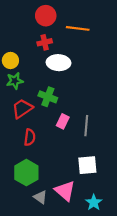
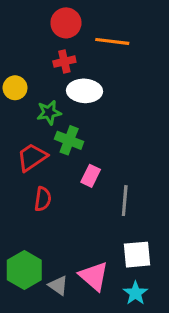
green star: (15, 81) -> (49, 112), moved
gray line: (86, 126) -> (125, 201), moved
white square: (87, 165) -> (137, 255), moved
green hexagon: (26, 173) -> (24, 270), moved

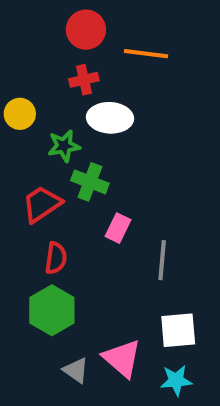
green hexagon: (24, 270) -> (52, 310), moved
cyan star: (135, 293) -> (176, 380), turned 30

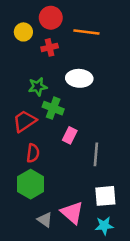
yellow circle: (20, 114) -> (23, 32), moved
white ellipse: (110, 118) -> (79, 78), moved

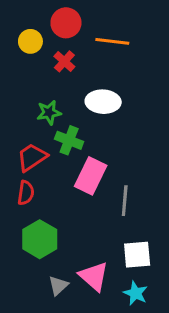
red cross: (50, 47) -> (64, 61), turned -35
pink rectangle: (70, 135) -> (91, 176), size x1.6
red semicircle: (33, 153) -> (26, 193), moved
gray triangle: (45, 220) -> (58, 286), turned 42
cyan star: (104, 226) -> (135, 293), turned 30

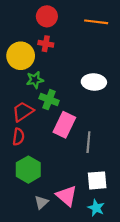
yellow circle: (30, 41) -> (21, 56), moved, size x1.6
orange line: (112, 41) -> (96, 22), moved
red cross: (64, 61) -> (46, 44), turned -32
white ellipse: (103, 102) -> (94, 82), moved

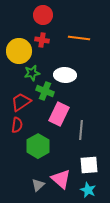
orange line: (96, 22) -> (79, 38), moved
white ellipse: (94, 82) -> (65, 75), moved
green hexagon: (28, 170) -> (38, 146), moved

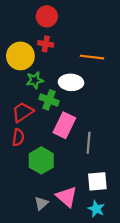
orange line: (79, 38) -> (92, 57), moved

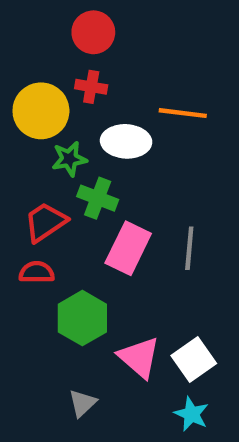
white ellipse: (71, 82) -> (126, 141), moved
red semicircle: (18, 137) -> (37, 272), turned -98
gray line: (89, 143) -> (189, 248), moved
white square: (97, 181) -> (194, 360), turned -30
pink triangle: (67, 197) -> (139, 357), moved

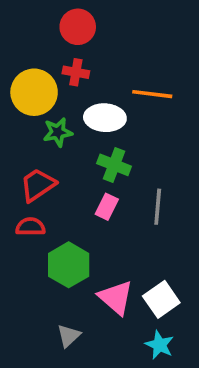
green cross: (98, 198) -> (114, 165), moved
pink rectangle: (128, 248) -> (107, 207), size x0.6

